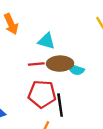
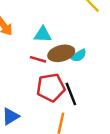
red line: (36, 64) -> (38, 59), turned 35
cyan semicircle: (76, 70) -> (78, 56), turned -35

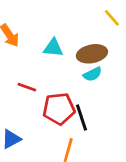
brown ellipse: (61, 53) -> (92, 54), moved
red line: (38, 59) -> (27, 87), moved

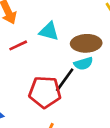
red line: (27, 87) -> (18, 45), moved, turned -54
black line: (81, 118) -> (65, 80), moved, turned 45

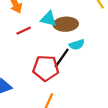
brown ellipse: (86, 43) -> (66, 24), moved

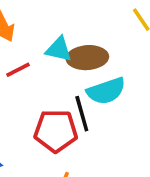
cyan semicircle: (77, 45) -> (106, 91), size x1.5
black line: (62, 58) -> (82, 114), turned -50

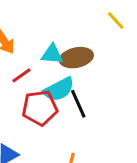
cyan semicircle: (106, 91) -> (59, 89), moved
red pentagon: (56, 131) -> (40, 108), moved

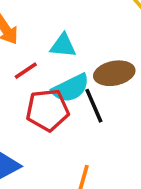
brown ellipse: (76, 58) -> (114, 73), moved

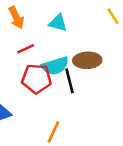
cyan triangle: (63, 46) -> (58, 23), moved

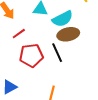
cyan semicircle: (55, 66) -> (63, 19), moved

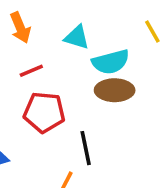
black line: (57, 53) -> (86, 148), moved

